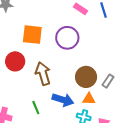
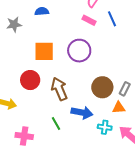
orange triangle: (89, 99) -> (119, 108), moved

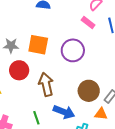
gray star: (14, 24) -> (11, 46), moved

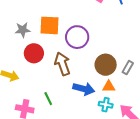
purple circle: (73, 50) -> (77, 37), moved
orange triangle: (101, 114) -> (109, 87), moved
green line: (36, 118) -> (48, 99), moved

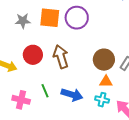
purple circle: (77, 37) -> (77, 18), moved
red circle: (34, 53) -> (33, 55), moved
blue arrow: (84, 89) -> (72, 95), moved

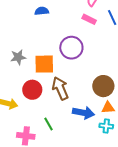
orange square: (50, 18) -> (44, 64), moved
blue arrow: (72, 95) -> (83, 113), moved

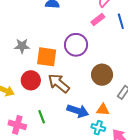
pink rectangle: (89, 19) -> (98, 19), turned -72
brown circle: (103, 86) -> (102, 75), moved
brown arrow: (60, 88) -> (59, 83), turned -35

